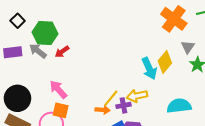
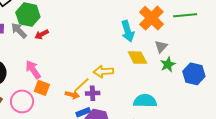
yellow diamond: (165, 62) -> (137, 58), turned -75
cyan arrow: (149, 68) -> (128, 31), moved
yellow arrow: (137, 96) -> (103, 71), moved
orange square: (61, 110) -> (42, 88), moved

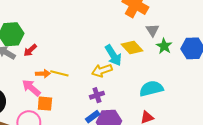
cyan arrow: (128, 31) -> (113, 55), moved
yellow line: (82, 85) -> (59, 73), moved, turned 72
orange arrow: (72, 95) -> (43, 74), moved

